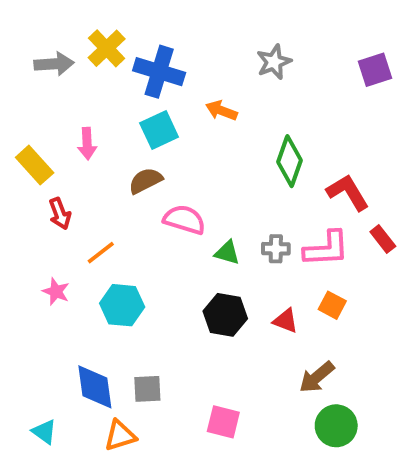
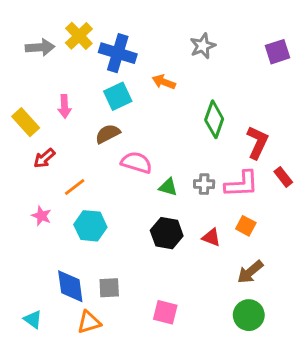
red L-shape: (348, 192) -> (257, 142), turned 56
red arrow: (60, 214) -> (44, 158), turned 70
brown arrow: (317, 377) -> (250, 272), moved

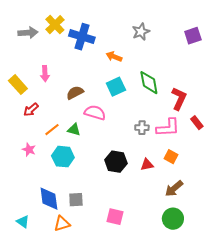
cyan square: (118, 96) -> (116, 87), moved
green diamond: (214, 119) -> (149, 83), turned -30
green triangle: (168, 187) -> (74, 130), moved
red triangle: (211, 237) -> (147, 165), turned -32

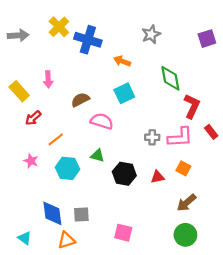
gray arrow: (28, 33) -> (18, 35), moved
green diamond: (149, 83) -> (170, 78), moved
green triangle: (74, 130) -> (98, 156), moved

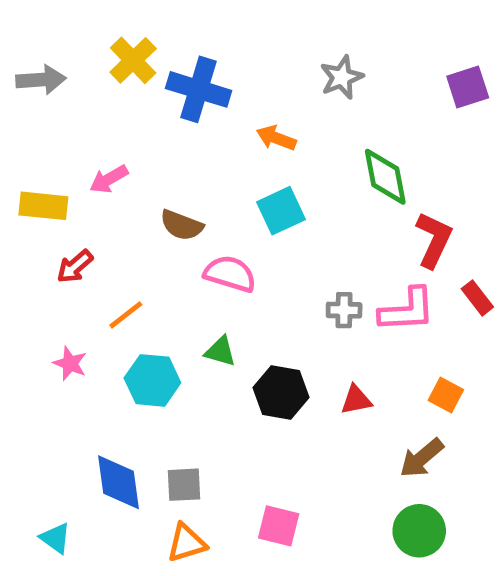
pink arrow: (48, 79) -> (109, 179), turned 63
yellow rectangle: (19, 91) -> (43, 206), turned -42
brown semicircle: (80, 100) -> (182, 225), turned -132
orange square: (183, 168) -> (446, 395), moved
orange triangle: (66, 240) -> (186, 543), moved

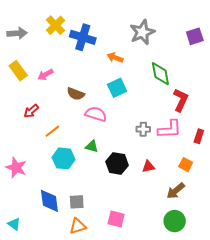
gray star: (342, 77) -> (142, 32), size x1.4
yellow rectangle: (43, 206) -> (18, 71), moved, turned 48
red rectangle: (477, 298) -> (199, 136), moved, turned 56
pink star: (70, 363) -> (16, 168), moved, size x1.5
cyan triangle: (55, 538) -> (14, 224), moved

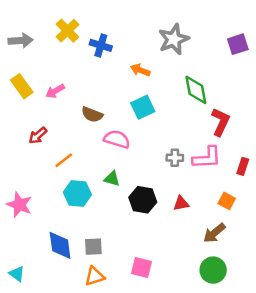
blue cross: (83, 37) -> (101, 45), size x0.7

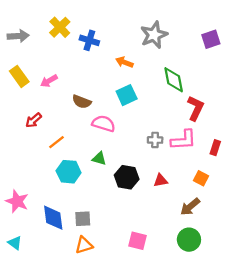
pink star: (19, 205) -> (17, 201), moved
pink square: (142, 268) -> (138, 241), moved

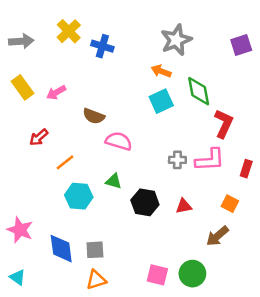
orange arrow: (124, 62) -> (161, 71), moved
cyan square: (127, 95) -> (161, 101), moved
green circle: (189, 240) -> (192, 274), moved

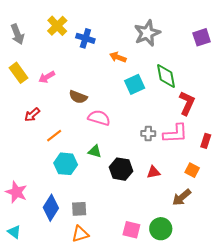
gray arrow: (21, 41) -> (17, 34), turned 72
orange arrow: (161, 71) -> (118, 57), moved
blue diamond: (61, 249) -> (51, 208), turned 40

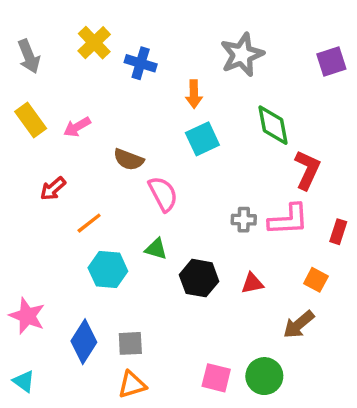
orange arrow: (118, 57) -> (194, 94), turned -112
cyan square: (135, 84) -> (202, 139), moved
pink semicircle: (99, 118) -> (163, 194), turned 45

